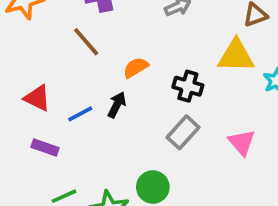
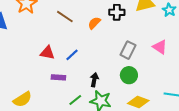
black cross: (188, 86) -> (117, 12), moved
black arrow: (117, 105) -> (94, 80), moved
green circle: (153, 187) -> (129, 75), moved

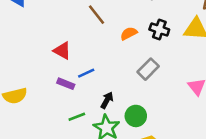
gray rectangle: (128, 50) -> (148, 69), moved
blue line: (72, 55) -> (86, 73), moved
green circle: (129, 75) -> (136, 116), moved

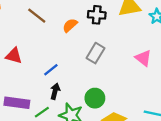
blue line: (86, 73) -> (51, 70), moved
purple rectangle: (66, 84) -> (17, 103), moved, size x1.5
black arrow: (107, 100) -> (55, 91), moved

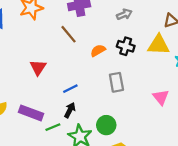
gray rectangle: (95, 53) -> (116, 82), turned -54
red triangle: (14, 56) -> (38, 67), turned 36

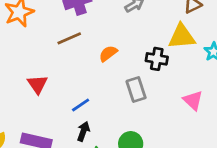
brown line: (68, 34) -> (69, 38), turned -66
black cross: (126, 46) -> (157, 59), moved

